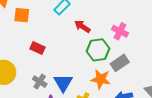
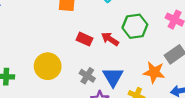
red arrow: (82, 26) -> (110, 39), moved
green hexagon: (98, 50) -> (135, 26), moved

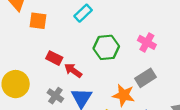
red arrow: (110, 39) -> (73, 70), moved

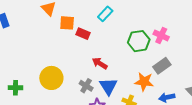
green hexagon: (106, 47) -> (139, 41), moved
red rectangle: (54, 58) -> (83, 34), moved

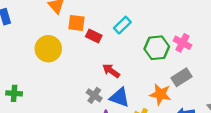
cyan rectangle: (105, 14) -> (122, 25), moved
yellow circle: (51, 78) -> (48, 49), moved
blue triangle: (108, 86) -> (120, 97), turned -42

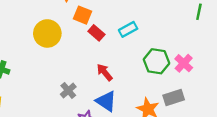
gray cross: (94, 95) -> (68, 91), moved

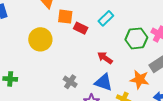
red arrow: (105, 72) -> (105, 58), moved

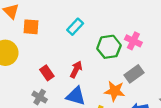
red rectangle: (81, 28) -> (47, 73), moved, turned 32
red arrow: (105, 58) -> (76, 69), turned 84

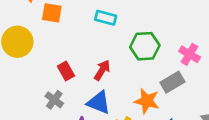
cyan rectangle: (75, 27) -> (106, 18), turned 56
pink cross: (133, 41) -> (190, 54), moved

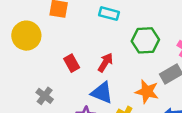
gray cross: (54, 100) -> (45, 96), moved

